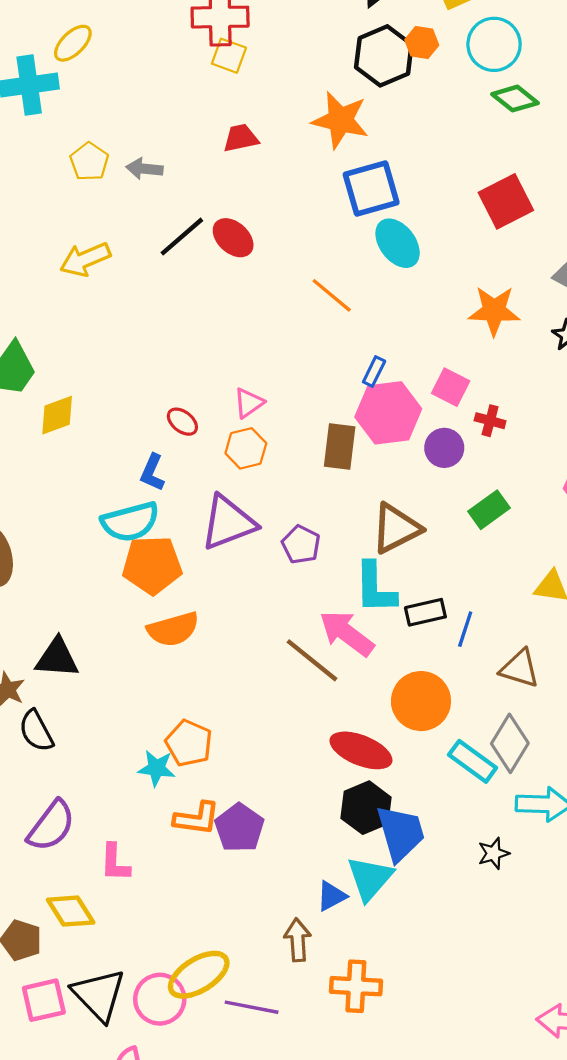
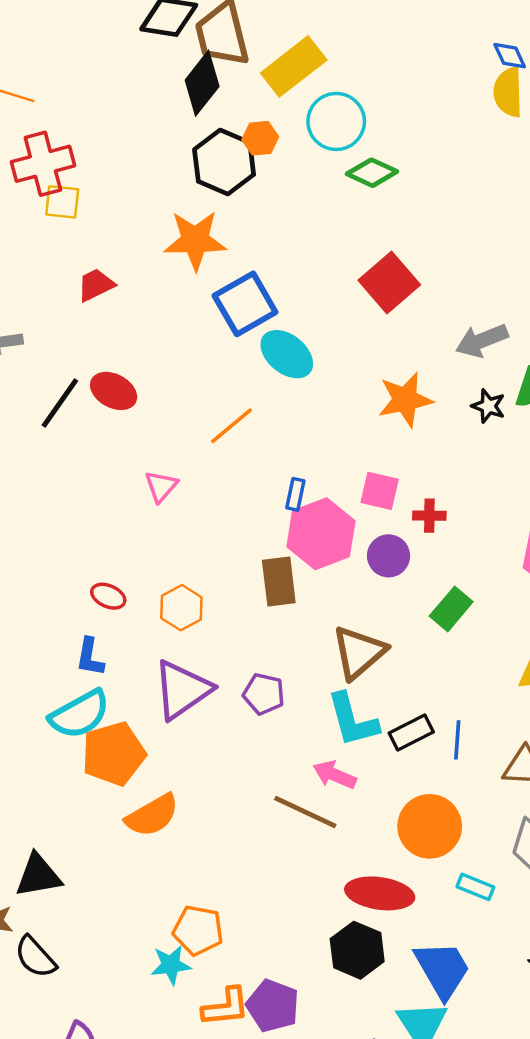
orange line: (332, 295) -> (231, 426), turned -66
pink triangle: (249, 403) -> (161, 486), moved
pink arrow: (347, 633) -> (335, 775), size x0.7
cyan rectangle: (473, 761) -> (475, 887), moved, size x0.7
black hexagon: (366, 808) -> (357, 950), moved

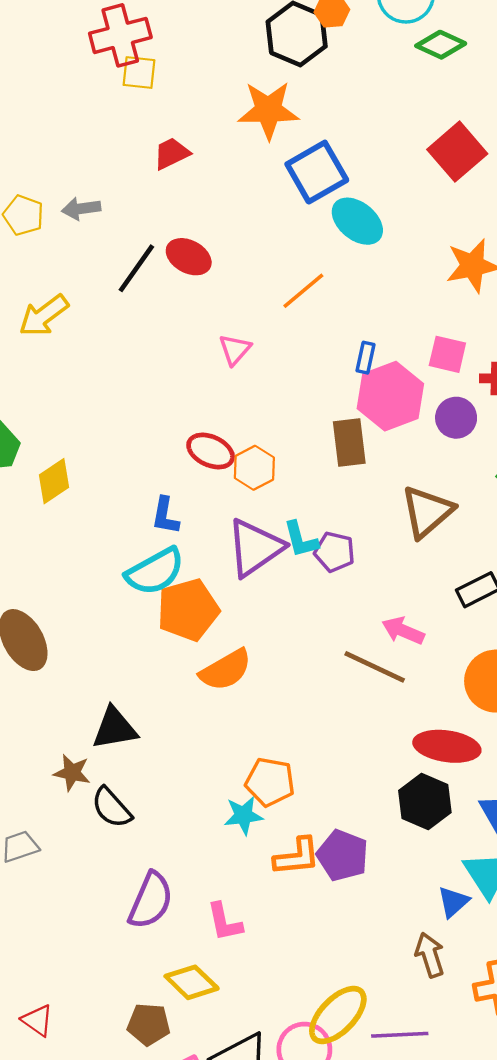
red ellipse: (108, 596) -> (211, 451), moved, size x1.4
cyan L-shape: (353, 720) -> (301, 539), moved, size x0.7

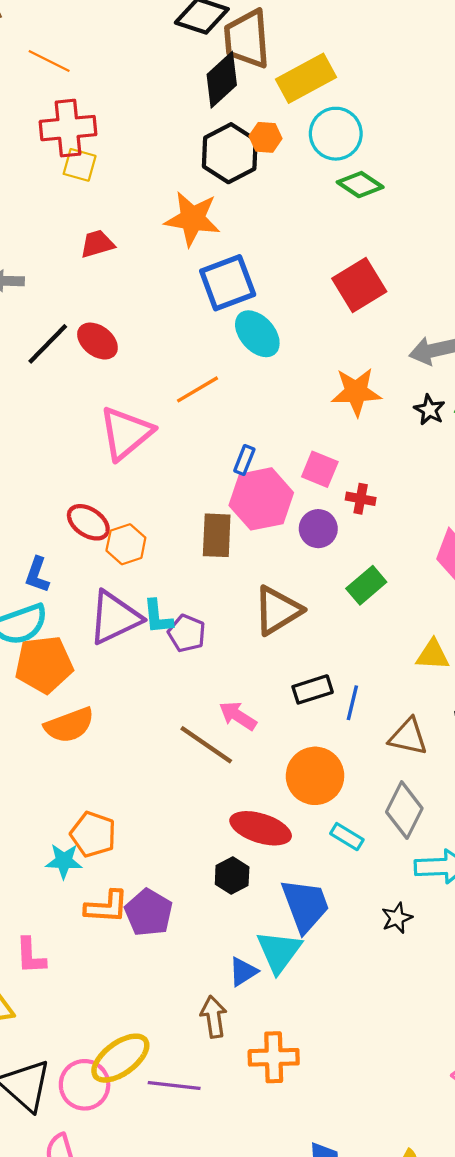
pink triangle: (235, 350) -> (126, 433), size x1.8
black hexagon: (425, 801) -> (232, 876), size x0.7

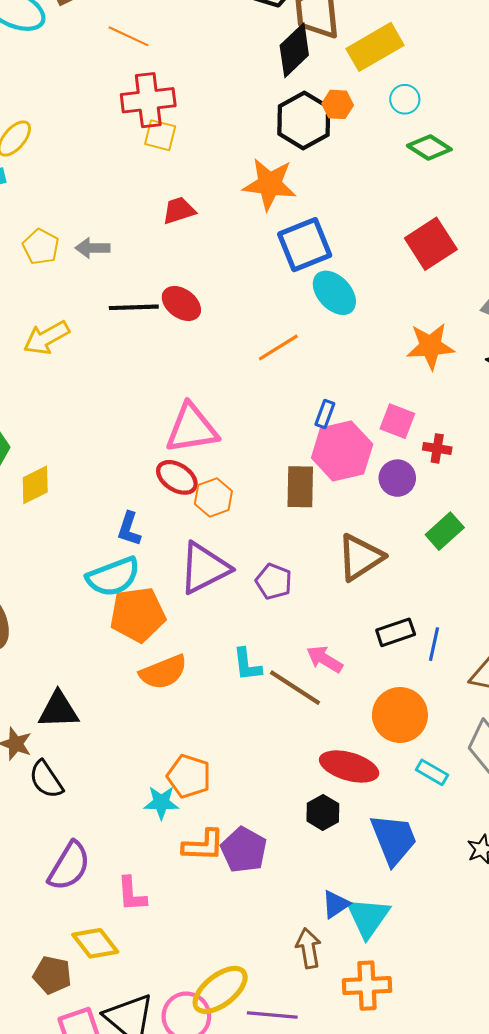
cyan circle: (336, 134) -> (405, 99), size x0.6
black line: (48, 344) -> (134, 307), turned 45
pink triangle: (126, 433) -> (192, 429), moved, turned 32
cyan L-shape: (158, 617) -> (247, 665), moved
cyan triangle: (279, 952) -> (368, 917), moved

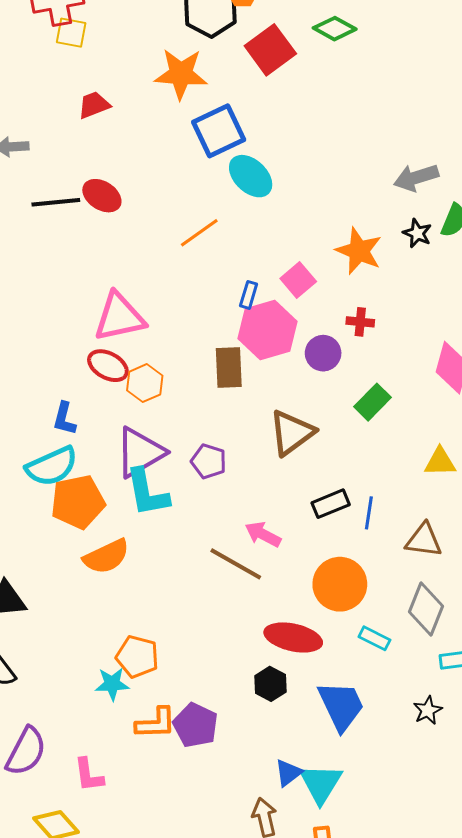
red square: (431, 244) -> (270, 50), moved
orange star: (430, 346) -> (359, 251), moved, turned 30
pink square: (397, 421) -> (298, 280), moved, turned 32
cyan L-shape: (247, 665) -> (147, 492), moved, size x1.5

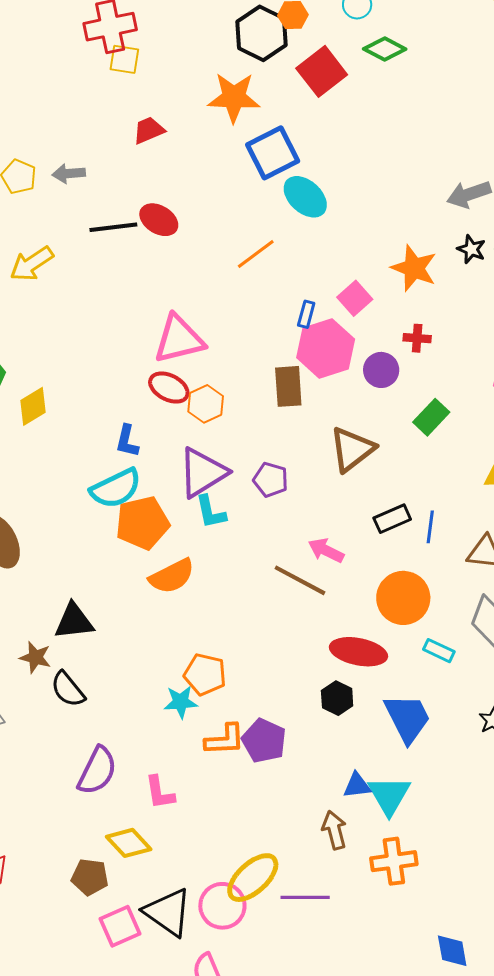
cyan L-shape: (147, 492) -> (211, 512), size x0.7
blue triangle: (288, 773) -> (357, 786), turned 32

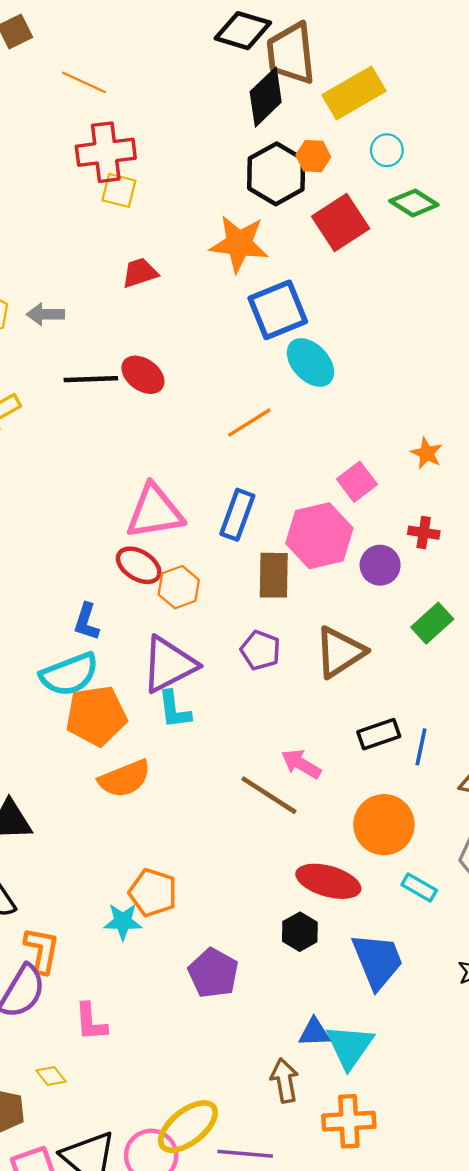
orange star: (414, 268) -> (427, 453), size x0.6
blue rectangle: (306, 314) -> (237, 515), moved, size x1.6
purple pentagon: (271, 480) -> (260, 650), moved
orange L-shape: (225, 740) -> (42, 950), moved, turned -81
yellow diamond: (129, 843) -> (51, 1076), size x0.6

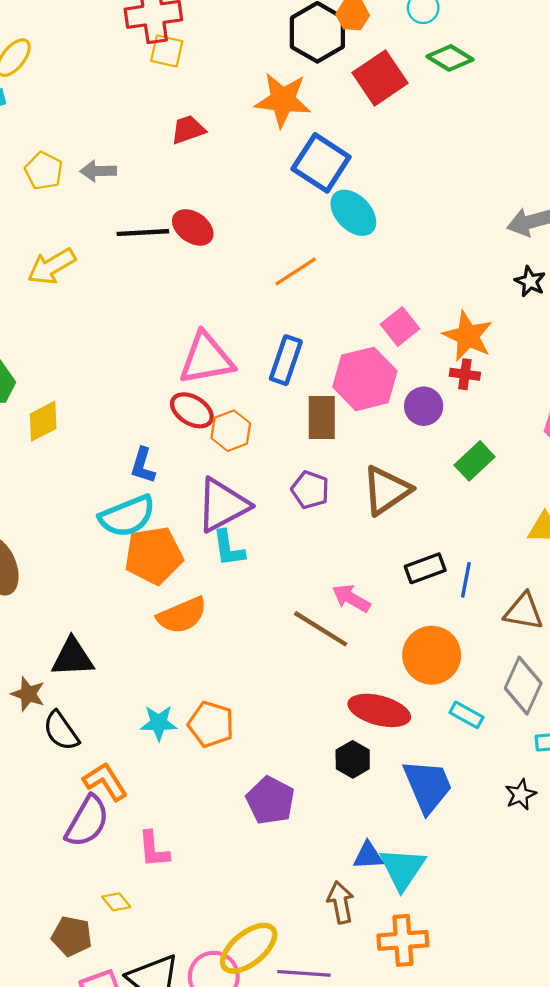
blue square: (278, 310) -> (321, 163), turned -34
orange star: (427, 453) -> (468, 336), moved, size x1.6
cyan star: (123, 922) -> (159, 723), moved
orange L-shape: (42, 950) -> (105, 781), turned -42

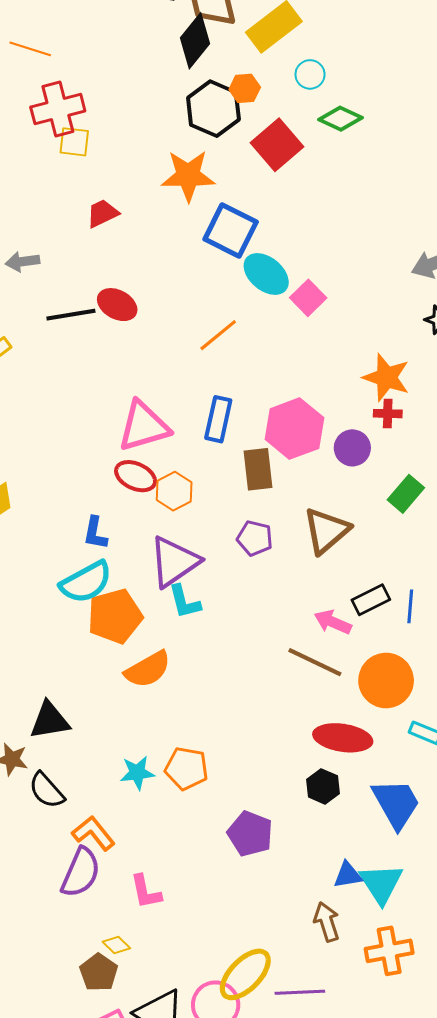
pink square: (400, 327) -> (308, 298), moved
pink arrow: (351, 598) -> (333, 622), moved
brown line: (321, 629) -> (315, 662), moved
brown pentagon: (72, 936) -> (99, 972), moved, turned 30

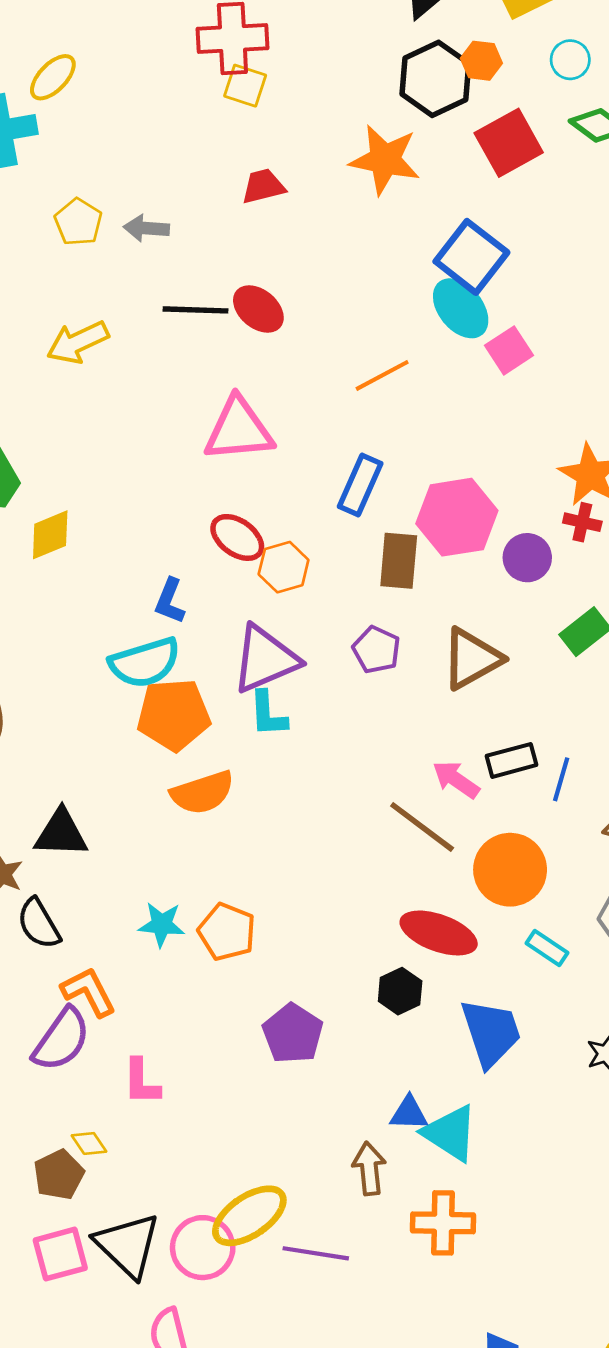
blue square: (231, 231) -> (471, 257), moved
pink triangle: (144, 426) -> (239, 430), moved
cyan triangle: (381, 884) -> (450, 1133), turned -36

